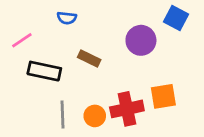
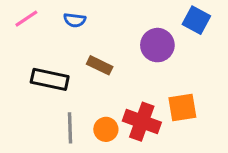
pink line: (22, 40) -> (26, 19), moved
red cross: (127, 109) -> (142, 122), turned 32

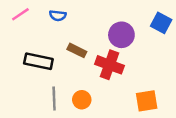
blue square: (196, 20) -> (161, 23), moved
orange square: (182, 108) -> (147, 101), moved
red cross: (142, 122) -> (109, 65), moved

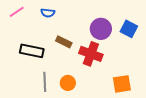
blue square: (161, 23) -> (129, 29), moved

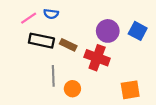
pink line: (17, 12) -> (29, 18), moved
black rectangle: (32, 51) -> (41, 41), moved
gray line: (45, 82) -> (53, 76), moved

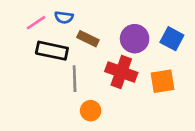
brown rectangle: (68, 45) -> (88, 39), moved
gray line: (53, 76) -> (75, 79), moved
orange square: (130, 90) -> (163, 81), moved

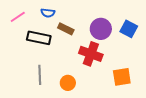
pink line: (36, 23) -> (18, 17), moved
gray line: (75, 79) -> (40, 75), moved
orange square: (163, 81) -> (122, 77), moved

